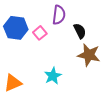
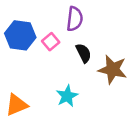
black semicircle: (80, 31) -> (83, 53), moved

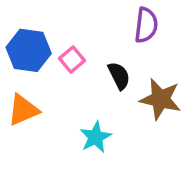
purple semicircle: (75, 19) -> (146, 25), moved
orange triangle: (16, 105) -> (23, 110), moved

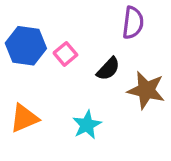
black semicircle: (119, 76) -> (108, 69), turned 70
orange triangle: (23, 110) -> (24, 118), moved

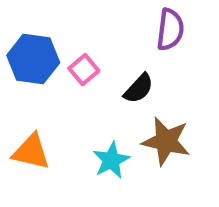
brown star: (146, 90) -> (166, 141), moved
orange triangle: (24, 118) -> (31, 152), turned 36

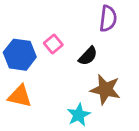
blue hexagon: (33, 59) -> (20, 55), moved
cyan star: (111, 160) -> (79, 115), moved

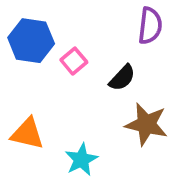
blue hexagon: (20, 55) -> (31, 41), moved
cyan star: (79, 115) -> (81, 160), moved

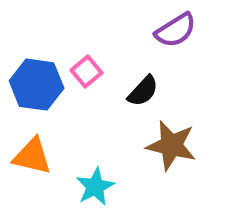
purple semicircle: (150, 26) -> (176, 30), turned 51
blue hexagon: (31, 41) -> (37, 85), moved

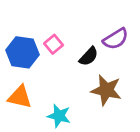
purple semicircle: (176, 30) -> (116, 39), moved
cyan star: (95, 187) -> (59, 116), turned -30

